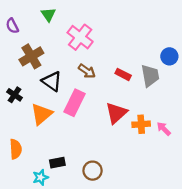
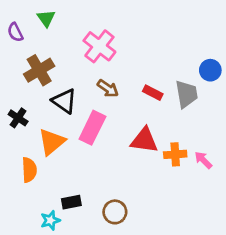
green triangle: (48, 15) -> (46, 18), moved
red triangle: (116, 113) -> (144, 140), turned 50
orange semicircle: (16, 149) -> (29, 170), moved

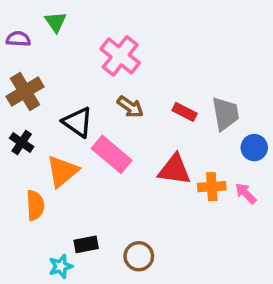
purple semicircle: (15, 32) -> (18, 39), turned 120
brown cross: (39, 70) -> (25, 92), moved
blue circle: (210, 70) -> (254, 148), moved
pink rectangle: (92, 128) -> (112, 154), turned -76

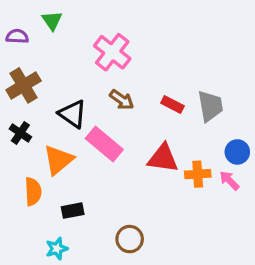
blue circle: (254, 148) -> (237, 152), moved
black rectangle: (86, 244) -> (73, 211), moved

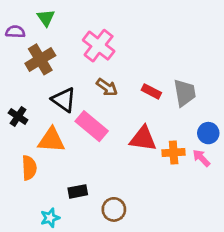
brown cross: (24, 85) -> (40, 59), moved
orange triangle: (58, 160) -> (51, 140), turned 44
black rectangle: (73, 211) -> (78, 191), moved

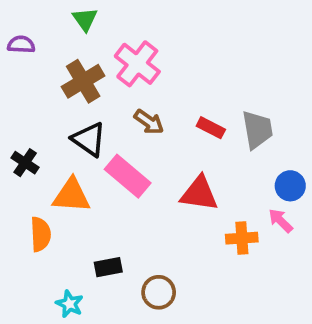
green triangle: (46, 18) -> (85, 19), moved
brown cross: (40, 59) -> (83, 81), moved
orange cross: (174, 153) -> (242, 238), moved
cyan star: (50, 218) -> (70, 304), turned -30

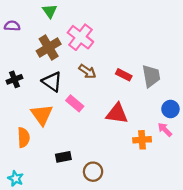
black cross: (25, 163) -> (14, 79), moved, turned 35
pink rectangle: (128, 176) -> (75, 103), size x0.7
orange triangle: (71, 195) -> (42, 115), turned 50
cyan star: (70, 304) -> (16, 178), moved

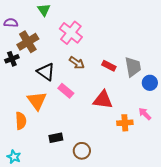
brown cross: (49, 47) -> (28, 42), moved
black cross: (14, 79) -> (12, 59), moved
blue circle: (170, 109) -> (150, 83), moved

